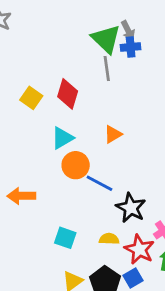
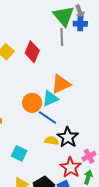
orange triangle: (113, 134) -> (61, 84), size x1.5
cyan triangle: (62, 138) -> (50, 99), moved
yellow semicircle: (109, 239) -> (52, 141), moved

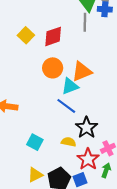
red diamond: (32, 52) -> (53, 36), turned 45
orange circle: (32, 103) -> (53, 68), moved
yellow semicircle: (52, 141) -> (68, 142), moved

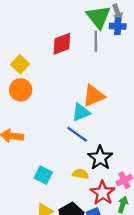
yellow square: (26, 35) -> (20, 64), moved
red diamond: (53, 36) -> (62, 44), moved
orange circle: (53, 68) -> (21, 90), moved

